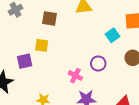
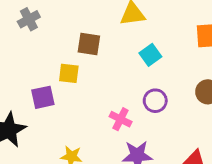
brown square: (50, 18) -> (89, 44), moved
cyan square: (112, 35) -> (150, 55), moved

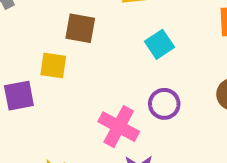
pink cross: (121, 119) -> (119, 127), size x1.4

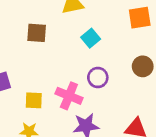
yellow square: (53, 65) -> (34, 100), moved

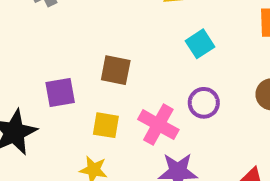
brown square: (37, 33) -> (116, 70), moved

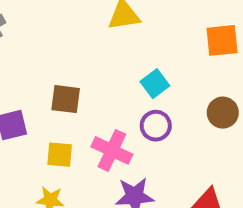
cyan square: (200, 44) -> (155, 84), moved

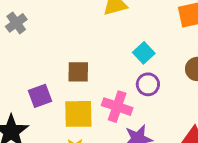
yellow square: (60, 155) -> (78, 114), size x1.5

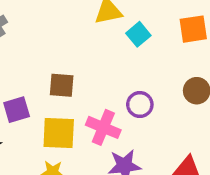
cyan square: (144, 53) -> (138, 34), moved

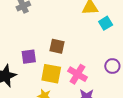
purple circle: (140, 105) -> (112, 66), moved

